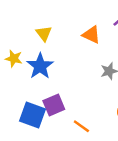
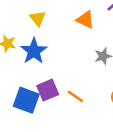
orange line: (81, 126) -> (75, 96), moved

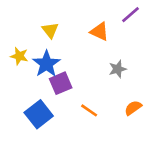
purple square: (48, 90) -> (61, 83), moved
blue square: (26, 100) -> (39, 114), turned 32

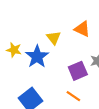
yellow triangle: (50, 30) -> (54, 38), moved
purple square: (61, 83) -> (78, 71), moved

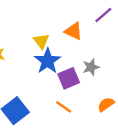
blue star: (37, 56) -> (48, 61), moved

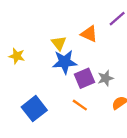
blue star: (48, 61) -> (65, 62), turned 30
gray star: (91, 67) -> (105, 78), moved

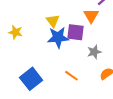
orange triangle: (89, 34) -> (91, 16), moved, turned 35
purple square: (84, 78) -> (76, 32), moved, turned 30

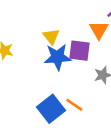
blue square: (31, 79) -> (51, 109), moved

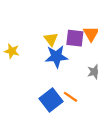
purple square: (80, 51) -> (75, 38), moved

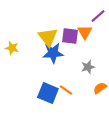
yellow triangle: (51, 39) -> (48, 37), size x1.5
blue square: (51, 100) -> (48, 93), turned -30

